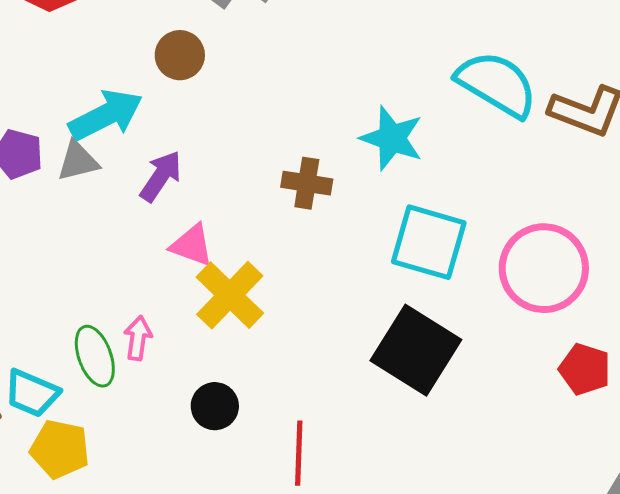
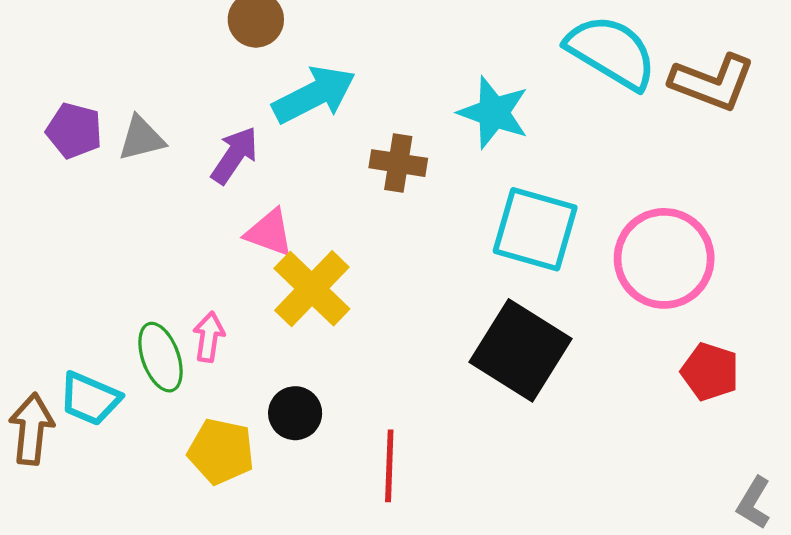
cyan arrow: (106, 115) -> (314, 95), moved
yellow pentagon: (60, 449) -> (221, 451), moved

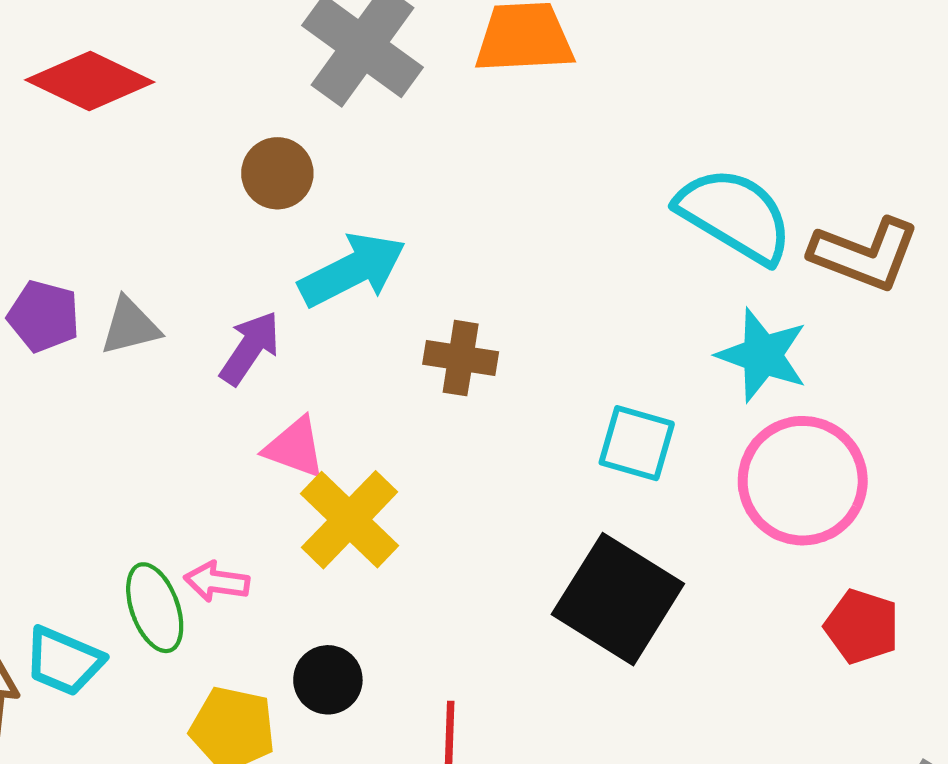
cyan star: (494, 113) -> (762, 355), moved
cyan square: (535, 229) -> (637, 443), size x0.7
pink arrow: (209, 337) -> (217, 582), turned -90

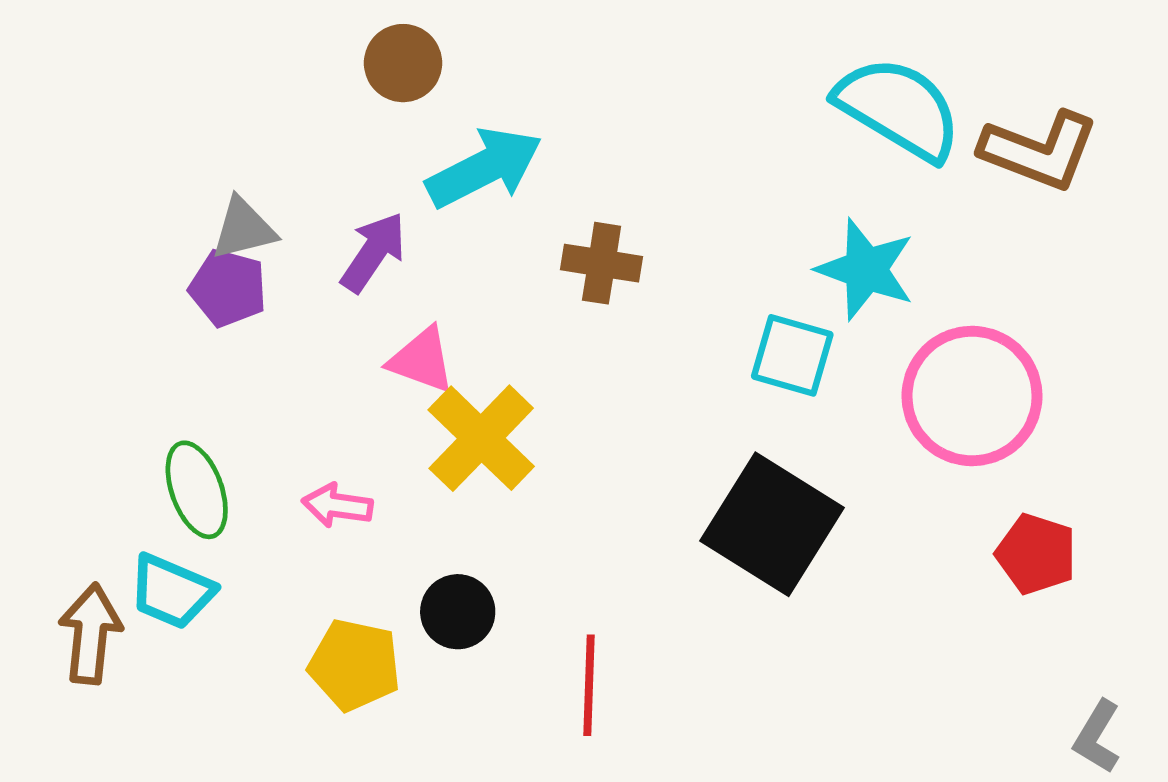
purple pentagon: (44, 316) -> (228, 288), moved
cyan star: (762, 355) -> (866, 269), moved
green ellipse: (155, 608) -> (197, 490), moved

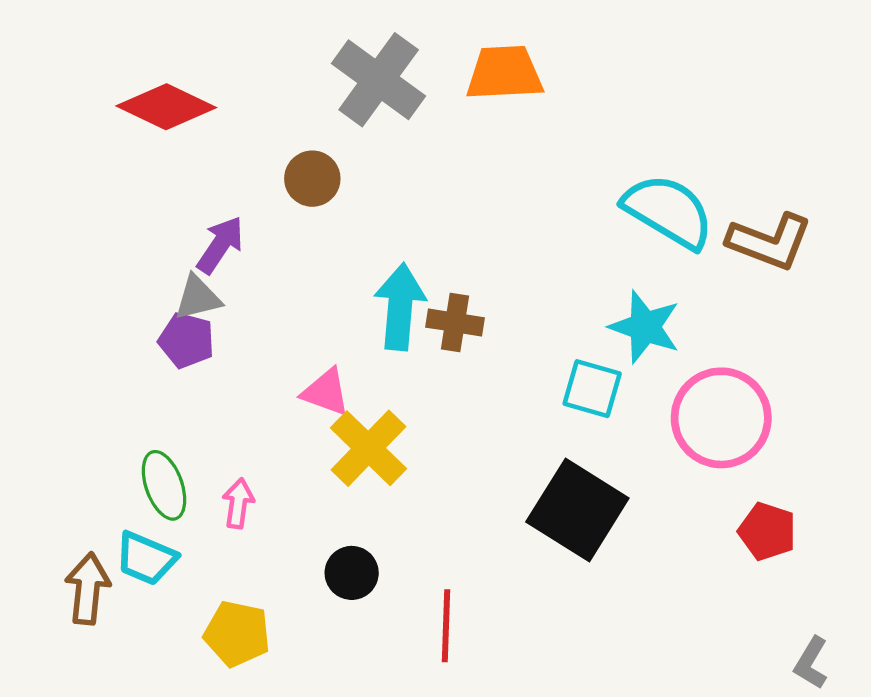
cyan arrow: (484, 168) -> (400, 307), moved, turned -58
purple arrow: (373, 252) -> (220, 245), moved
pink arrow: (337, 505) -> (238, 503), moved, turned 90
yellow pentagon: (355, 665) -> (237, 634), moved

